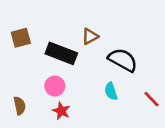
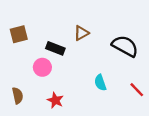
black rectangle: (61, 53) -> (55, 48), size x0.7
black semicircle: (123, 60) -> (125, 46), moved
pink circle: (55, 86) -> (42, 67), moved

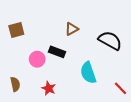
black rectangle: (55, 48) -> (57, 52), moved
cyan semicircle: (100, 83) -> (88, 73), size x1.5
red line: (137, 90) -> (121, 88), moved

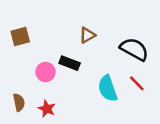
red star: (49, 88) -> (47, 109), moved
red line: (121, 88) -> (137, 83), moved

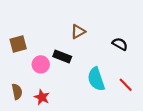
brown square: (20, 36) -> (18, 44), moved
black semicircle: (134, 49) -> (120, 44), size x0.6
red line: (137, 83) -> (126, 85), moved

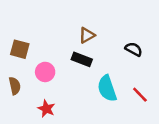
brown square: (18, 44) -> (20, 49), turned 30
black rectangle: (62, 56) -> (82, 59), moved
brown semicircle: (17, 92) -> (15, 86), moved

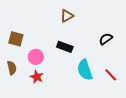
brown triangle: (87, 35) -> (67, 16), moved
black semicircle: (134, 49) -> (106, 39), turned -64
red star: (46, 109) -> (37, 77), moved

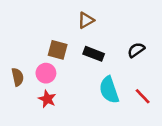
brown square: (16, 39) -> (58, 50), moved
black rectangle: (65, 47) -> (94, 54), moved
brown semicircle: (12, 68) -> (18, 77), moved

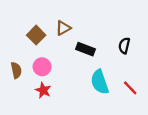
brown triangle: (86, 20) -> (63, 28), moved
brown square: (58, 50) -> (36, 35), moved, turned 30
black semicircle: (136, 50) -> (124, 46), turned -42

